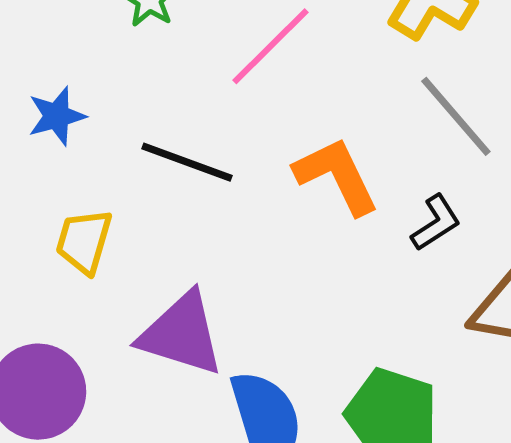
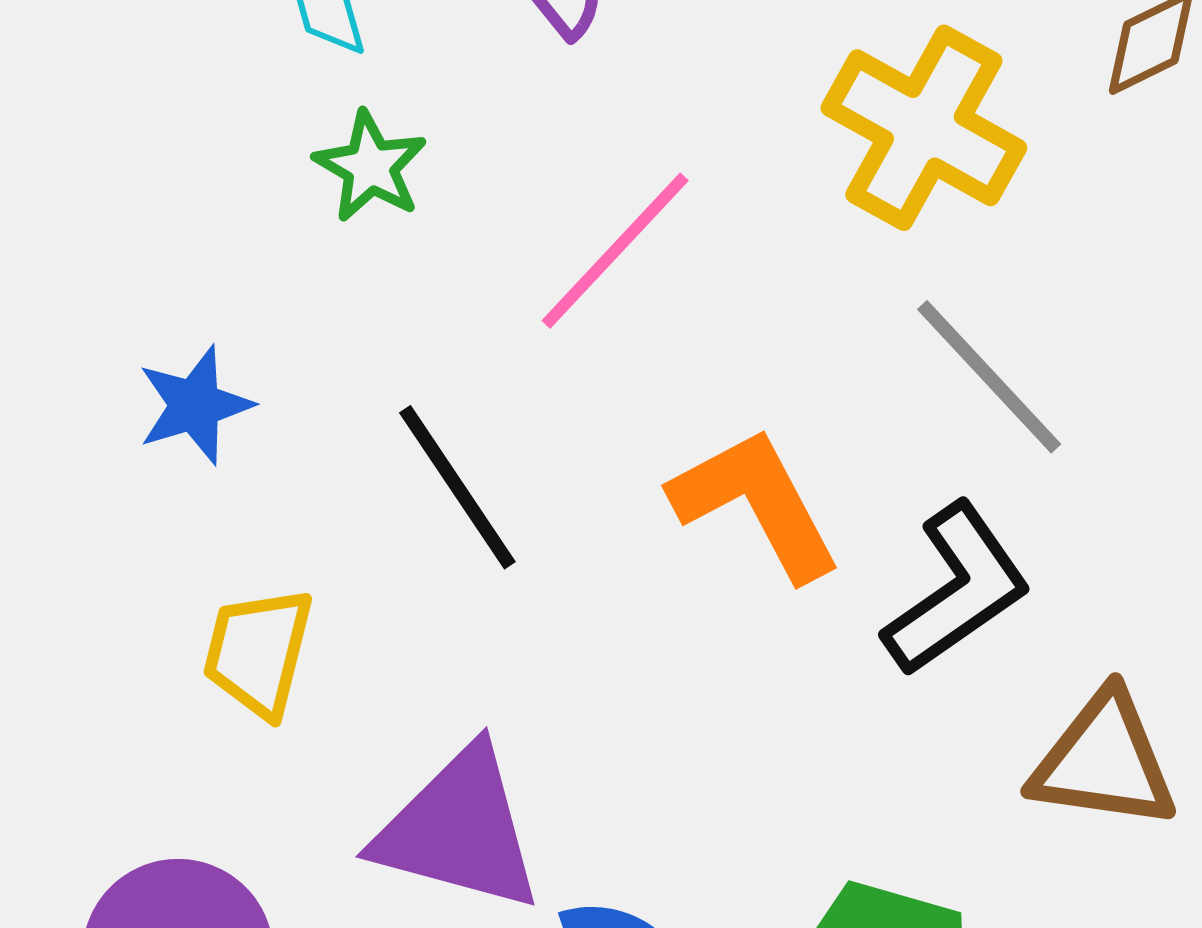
black line: (187, 162) -> (457, 487), turned 38
black L-shape: (436, 223) -> (957, 590), size x1.5

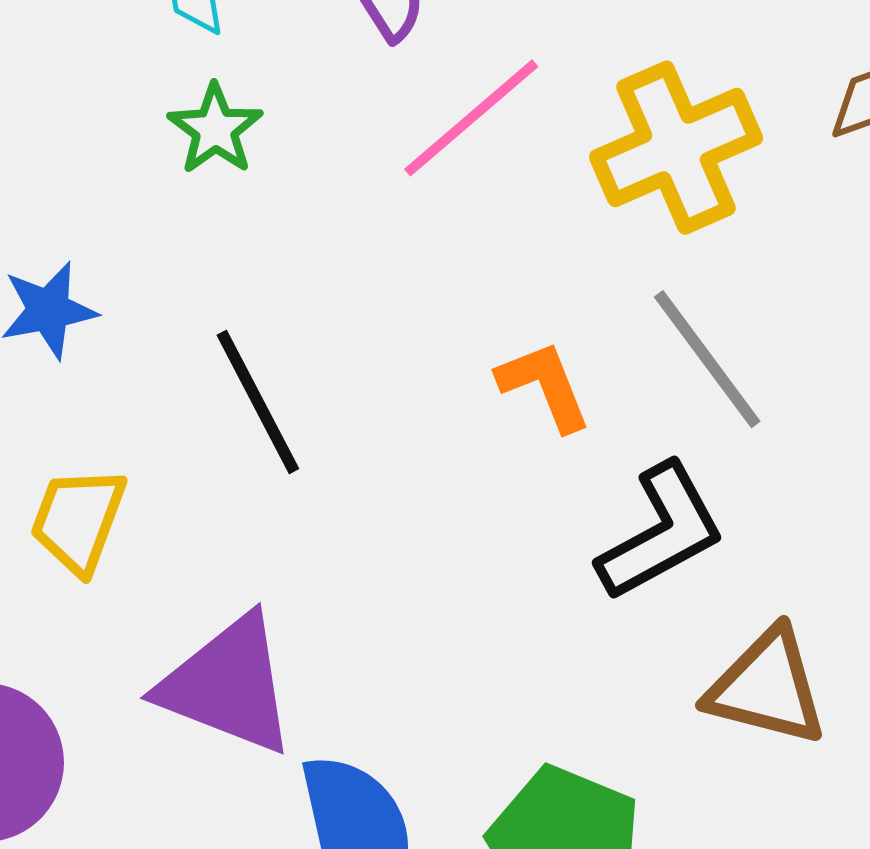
yellow cross: (924, 128) -> (676, 148), turned 31
pink line: (615, 251) -> (471, 118), moved
orange L-shape: (756, 504) -> (544, 386), moved, size x0.7

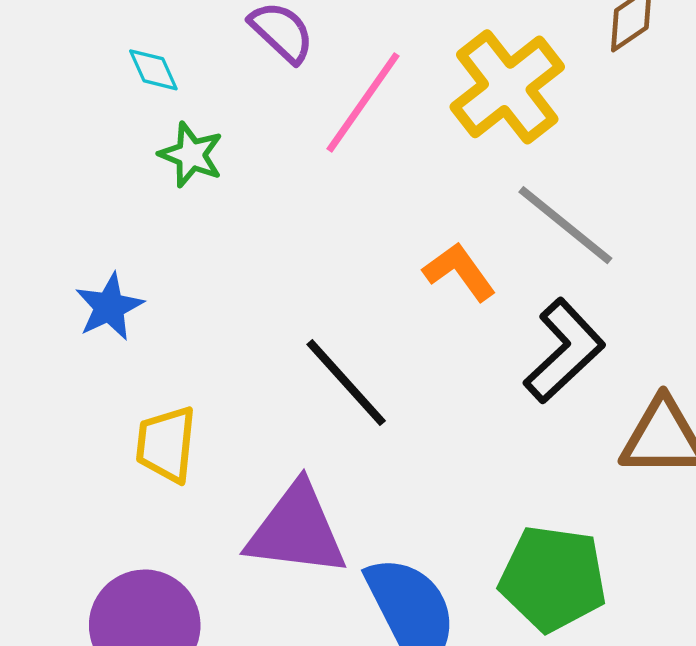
black line: (258, 402) -> (346, 383), moved

